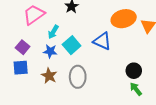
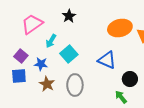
blue triangle: (102, 41) -> (107, 60), moved
blue star: (50, 51) -> (41, 64), moved
green arrow: (136, 89) -> (121, 97), moved

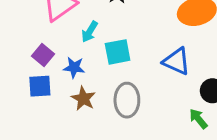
cyan square: (69, 54) -> (118, 52), turned 30

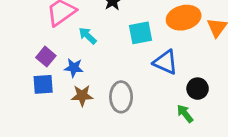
cyan arrow: (90, 32) -> (88, 36), turned 102
cyan square: (118, 52) -> (140, 33), moved
brown star: (83, 99) -> (82, 96), turned -30

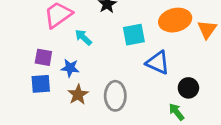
purple square: (46, 57) -> (43, 57), turned -30
brown star: (82, 96) -> (78, 95), turned -30

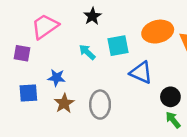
cyan arrow: (83, 37) -> (87, 52), moved
purple square: (43, 57) -> (22, 53), moved
green arrow: (176, 112) -> (173, 120), moved

